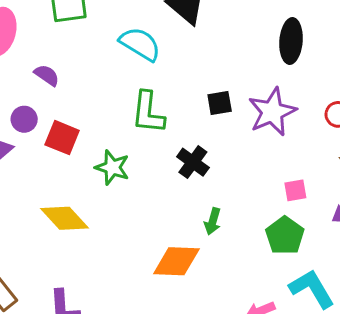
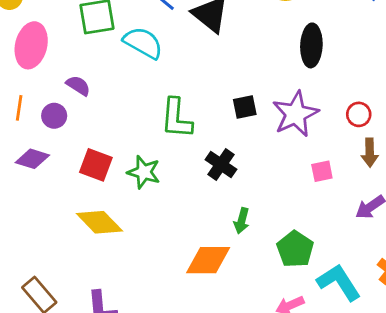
cyan semicircle: (140, 44) -> (143, 43), moved
purple circle: (24, 119) -> (54, 116), moved
red square: (62, 138) -> (96, 165), moved
pink square: (295, 190) -> (322, 171), moved
green pentagon: (285, 236) -> (295, 249), moved

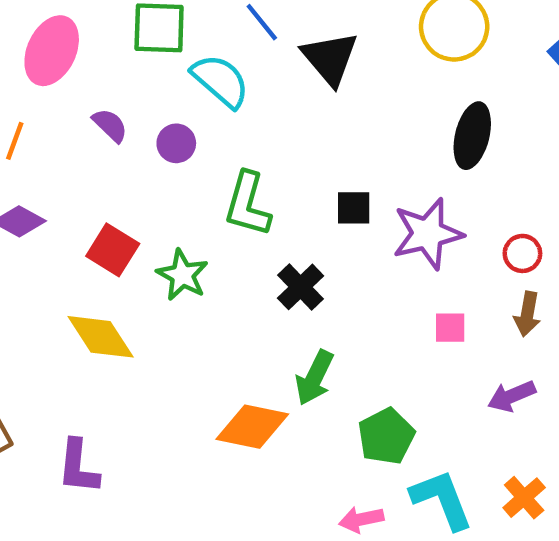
purple circle: (54, 116) -> (176, 143), moved
green arrow: (242, 221) -> (315, 378), size x1.4

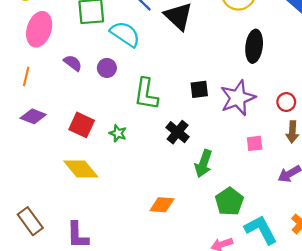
green star: (182, 275) -> (118, 133), size x0.7
green arrow: (315, 378) -> (203, 163), moved
orange diamond: (252, 427) -> (162, 205), size x0.7

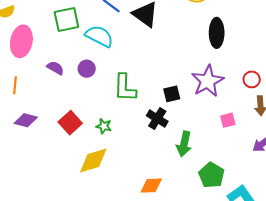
black square: (199, 89) -> (172, 94), moved
red square: (82, 125) -> (70, 123), turned 30
yellow diamond: (81, 169) -> (93, 160), moved, turned -60

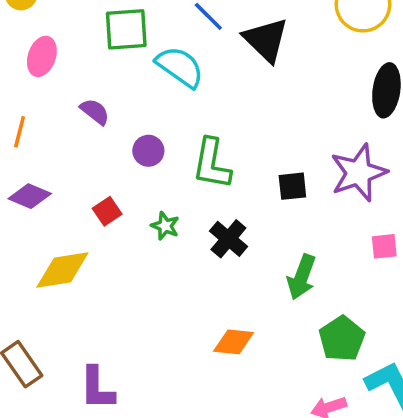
pink ellipse: (21, 41) -> (42, 56), size x0.7
purple circle: (87, 69) -> (148, 151), moved
black cross: (157, 119) -> (228, 239), moved
red square: (70, 123) -> (107, 211), size x0.7
yellow diamond: (93, 160) -> (62, 270), moved

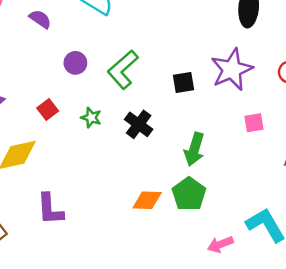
purple semicircle: (95, 112) -> (40, 19), moved
green L-shape: (212, 164) -> (123, 70), turned 42
green pentagon: (342, 339) -> (189, 194), moved
purple L-shape: (97, 388) -> (50, 209), moved

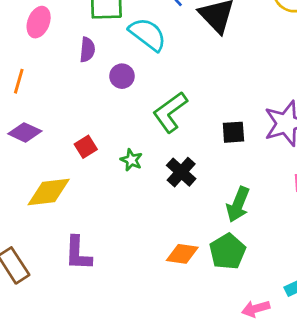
purple semicircle: (40, 19) -> (87, 50), turned 55
purple circle: (75, 63) -> (122, 76), moved

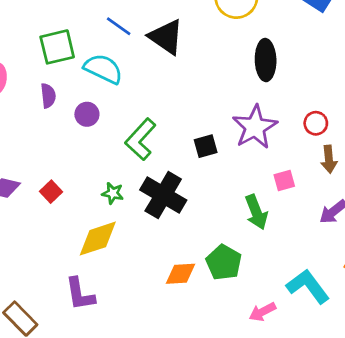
red square: (86, 147) -> (51, 192), moved
black cross: (181, 172) -> (163, 195), size x1.5
yellow diamond: (49, 192) -> (98, 239), moved
green arrow: (238, 204) -> (256, 212), moved, turned -32

